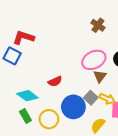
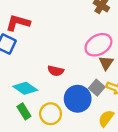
red semicircle: (55, 81) -> (56, 71), turned 40

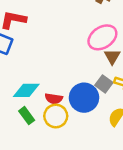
red semicircle: (56, 71) -> (54, 99), moved
cyan diamond: (25, 88) -> (26, 90), turned -30

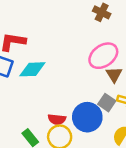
cyan diamond: (26, 90) -> (32, 69), moved

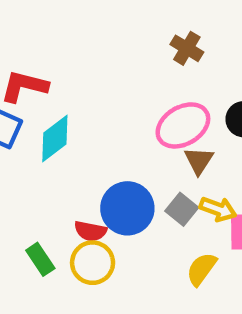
cyan diamond: (32, 69) -> (55, 139), turned -40
blue circle: (87, 117) -> (127, 208), moved

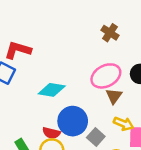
cyan diamond: (55, 139) -> (52, 90), moved, turned 44
gray square: (182, 209) -> (96, 137), moved

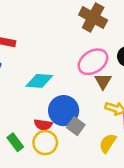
brown cross: (110, 33) -> (93, 18), size x1.5
gray square: (96, 137) -> (76, 126), moved

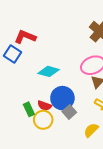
green rectangle: (15, 142) -> (29, 109), moved

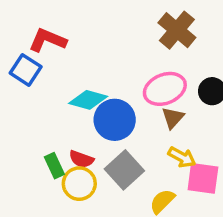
blue circle: (62, 98) -> (115, 120), moved
gray square: (69, 112) -> (124, 170), size x1.5

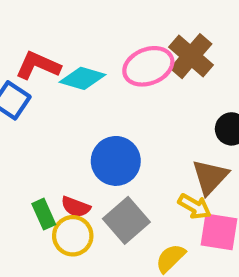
pink ellipse: (165, 89) -> (148, 66), moved
cyan diamond: (88, 100) -> (82, 78), moved
brown triangle: (173, 118) -> (210, 177), moved, size x1.4

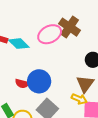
cyan diamond: (82, 78) -> (19, 44), turned 35
red semicircle: (76, 207) -> (22, 84), moved

